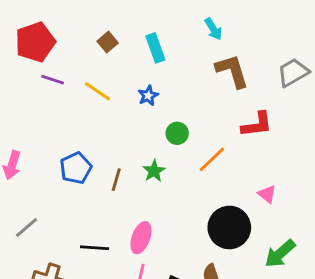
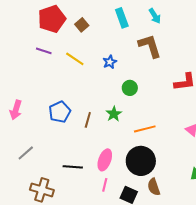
red pentagon: (35, 42) -> (52, 19), moved
cyan rectangle: (155, 48) -> (122, 18), moved
brown L-shape: (232, 71) -> (150, 46), moved
orange line: (212, 159) -> (145, 129), moved, turned 30
black circle: (229, 227) -> (141, 161), moved

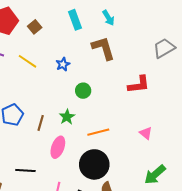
pink ellipse: (105, 160) -> (58, 147), moved

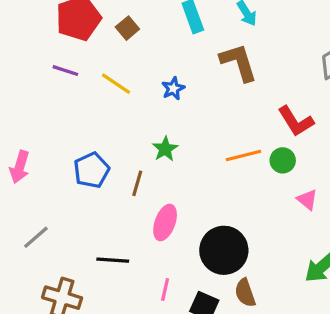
red L-shape: (139, 85) -> (296, 121), turned 65
green circle: (83, 91) -> (283, 160), moved
green star: (67, 117) -> (165, 149), moved
orange line: (98, 132) -> (243, 155), moved

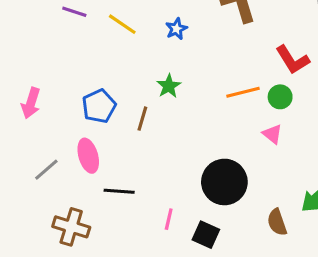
pink triangle: (307, 200) -> (272, 134), moved
pink ellipse: (165, 222) -> (88, 156), moved, turned -36
brown semicircle: (245, 293) -> (277, 222), moved

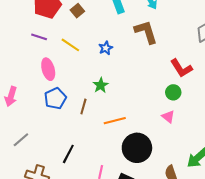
orange line: (243, 92) -> (115, 121), moved
pink ellipse: (88, 156) -> (48, 69), moved
black line: (119, 191) -> (68, 154), turned -66

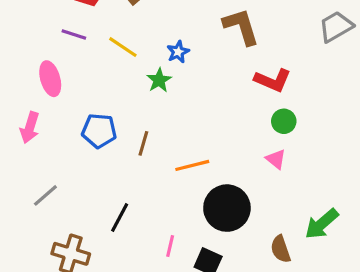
red L-shape: (181, 68) -> (273, 80), moved, turned -35
pink ellipse: (48, 69) -> (50, 79), moved
green star: (101, 85) -> (159, 80), moved
blue pentagon: (55, 98) -> (99, 131), turned 30

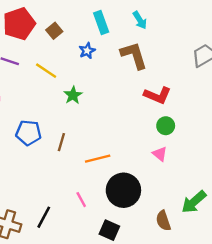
blue star: (178, 52) -> (87, 51), moved
black line: (120, 218) -> (44, 217), moved
pink line: (170, 246) -> (81, 200), moved, turned -42

